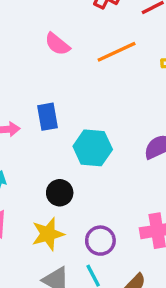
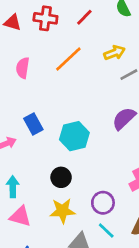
pink semicircle: (57, 44) -> (23, 68), turned 78
yellow star: (48, 234) -> (63, 211), turned 30

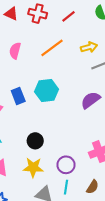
cyan hexagon: (74, 136) -> (47, 90), moved
cyan line: (106, 230) -> (66, 187), turned 48

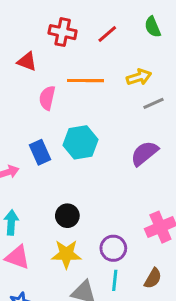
red triangle: (11, 14) -> (27, 61), moved
orange line: (52, 48) -> (85, 81), turned 40
pink semicircle: (15, 51) -> (47, 98), moved

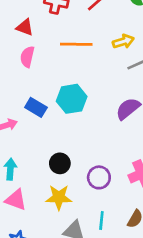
pink semicircle: (47, 98) -> (27, 57), moved
blue rectangle: (40, 152) -> (36, 107), turned -35
purple circle: (113, 248) -> (99, 177), moved

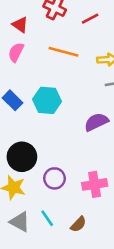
black circle: (60, 163) -> (22, 157), size x1.5
cyan line: (101, 220) -> (47, 218), turned -54

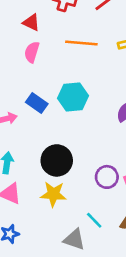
purple circle: (55, 178) -> (107, 177), moved
gray triangle: (20, 222) -> (74, 239), moved

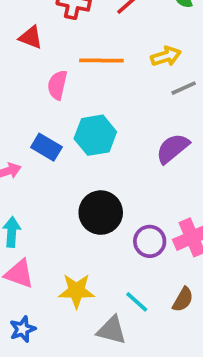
pink semicircle: (32, 52) -> (57, 85), moved
black circle: (57, 160) -> (101, 213), moved
yellow star: (53, 194) -> (76, 291), moved

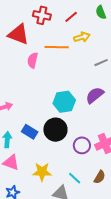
red triangle: (31, 37) -> (18, 34), size x1.6
yellow arrow: (166, 56) -> (82, 37), moved
cyan hexagon: (95, 135) -> (64, 102), moved
blue rectangle: (46, 147) -> (30, 132), moved

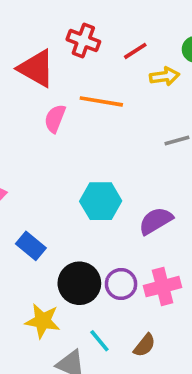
yellow arrow: (82, 37) -> (165, 76), moved
purple semicircle: (95, 95) -> (156, 221), moved
black circle: (55, 130) -> (79, 283), moved

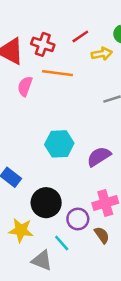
red cross: (83, 41) -> (43, 44), moved
purple circle: (121, 284) -> (78, 219), moved
brown semicircle: (144, 345) -> (102, 235), moved, turned -72

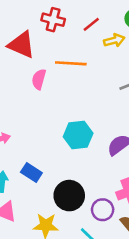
red cross: (43, 44) -> (53, 20), moved

